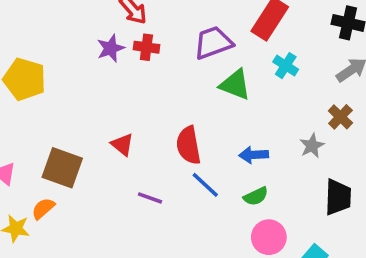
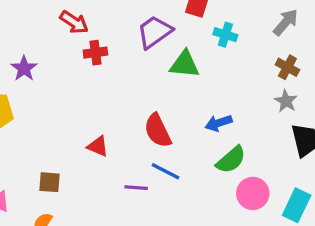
purple star: (111, 48) -> (24, 68), moved
gray star: (312, 146) -> (286, 101), moved
brown square: (62, 168) -> (50, 182), size x0.6
blue line: (205, 185) -> (166, 171), moved
green semicircle: (256, 196) -> (231, 160), size x1.4

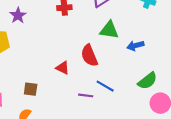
green triangle: (185, 64) -> (109, 30), moved
blue arrow: (219, 123) -> (135, 46), moved
red semicircle: (158, 131) -> (89, 56), moved

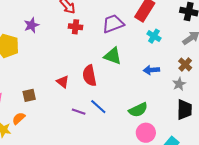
blue arrow: (135, 46) -> (151, 70), moved
brown square: (31, 89) -> (29, 95), turned -32

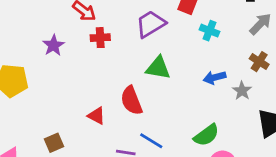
purple star: (31, 25) -> (53, 45), moved
gray star: (179, 84) -> (242, 91), moved

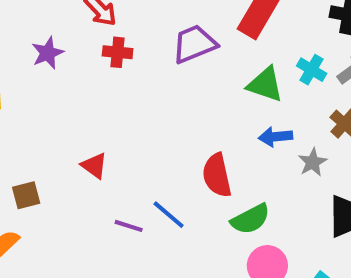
cyan cross: (210, 31) -> (312, 70), moved
green triangle: (158, 68) -> (265, 84), moved
red semicircle: (131, 101) -> (217, 175), moved

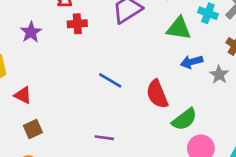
red triangle: (94, 166) -> (23, 95), moved
blue line: (169, 215) -> (110, 80), moved

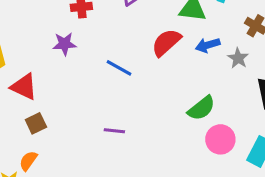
purple star: (31, 32) -> (64, 44), moved, turned 30
red semicircle: (157, 94) -> (166, 42), moved, turned 72
red triangle: (23, 95) -> (24, 87), size x1.4

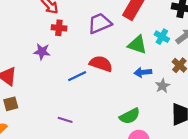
red semicircle: (166, 42) -> (101, 64), moved, turned 50
blue line: (119, 68) -> (77, 76), turned -66

